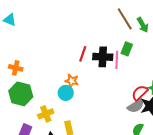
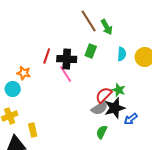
pink line: (117, 60) -> (66, 74), moved, turned -36
orange star: (72, 81) -> (24, 73), moved
cyan circle: (66, 93) -> (13, 89), moved

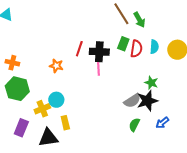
pink line: (66, 74) -> (98, 67), turned 30
cyan circle: (13, 89) -> (56, 100), moved
red semicircle: (104, 95) -> (136, 49), moved, turned 144
blue arrow: (131, 119) -> (162, 123), moved

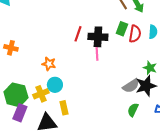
orange star: (56, 66) -> (49, 64), moved
green hexagon: (17, 89) -> (16, 95), moved

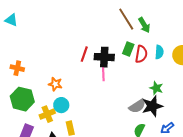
green hexagon: (16, 95) -> (22, 99), moved

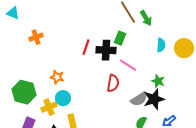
green rectangle: (128, 49) -> (120, 38), moved
red semicircle: (141, 54) -> (113, 83), moved
orange cross: (17, 68) -> (36, 37), moved, turned -32
pink line: (103, 72) -> (128, 65), moved, turned -54

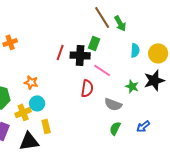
gray semicircle: (139, 99) -> (113, 104), turned 54
black star: (154, 99) -> (154, 80), moved

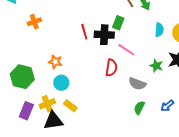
red line: (60, 52) -> (84, 32), turned -35
yellow cross: (23, 112) -> (47, 104), moved
yellow rectangle: (46, 126) -> (70, 106), turned -40

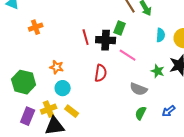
red semicircle: (111, 68) -> (101, 73), moved

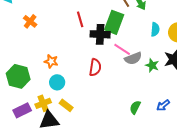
orange cross: (36, 27) -> (30, 21), turned -32
green rectangle: (120, 28) -> (114, 22), size x1.6
red line: (86, 37) -> (80, 19), moved
gray semicircle: (139, 89) -> (133, 58), moved, turned -42
purple rectangle: (28, 116) -> (22, 110), turned 42

